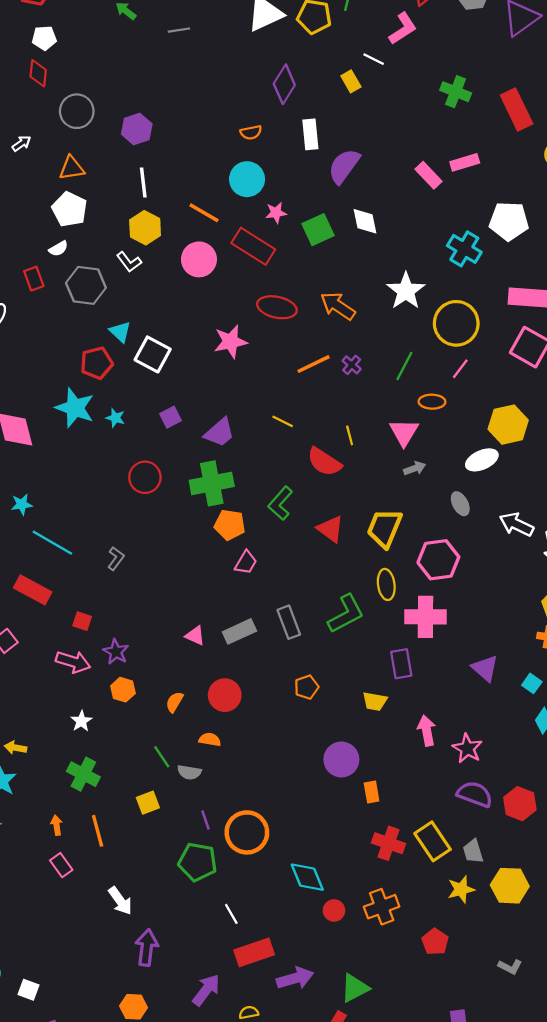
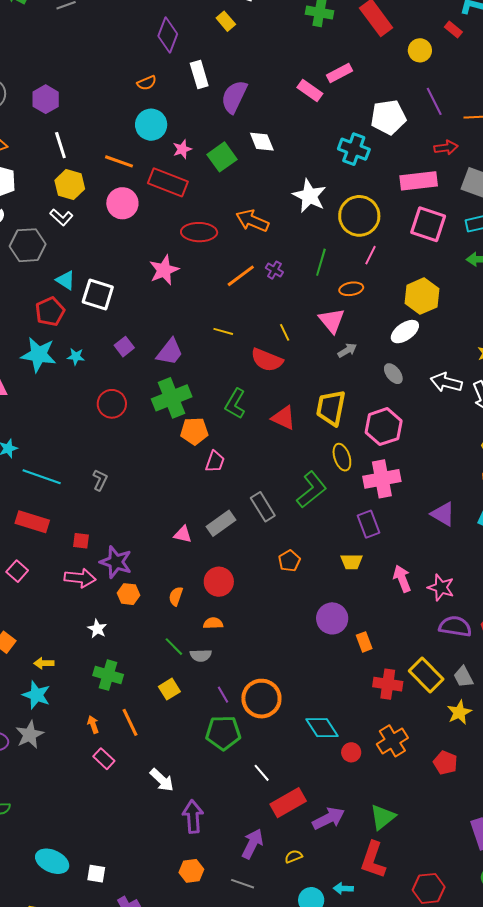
purple star: (116, 652) -> (116, 562), size x1.4

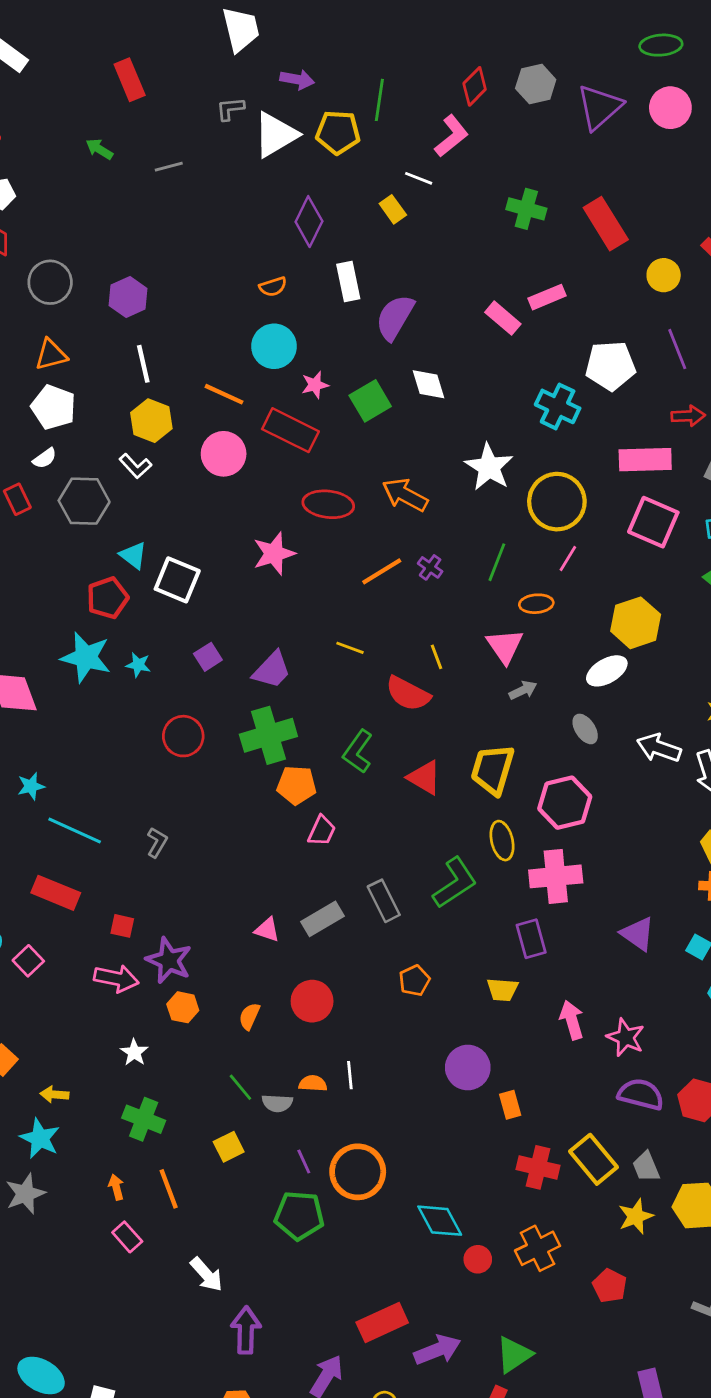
orange semicircle: (213, 623) -> (313, 1083), moved
white line: (262, 773) -> (350, 1075), moved, turned 30

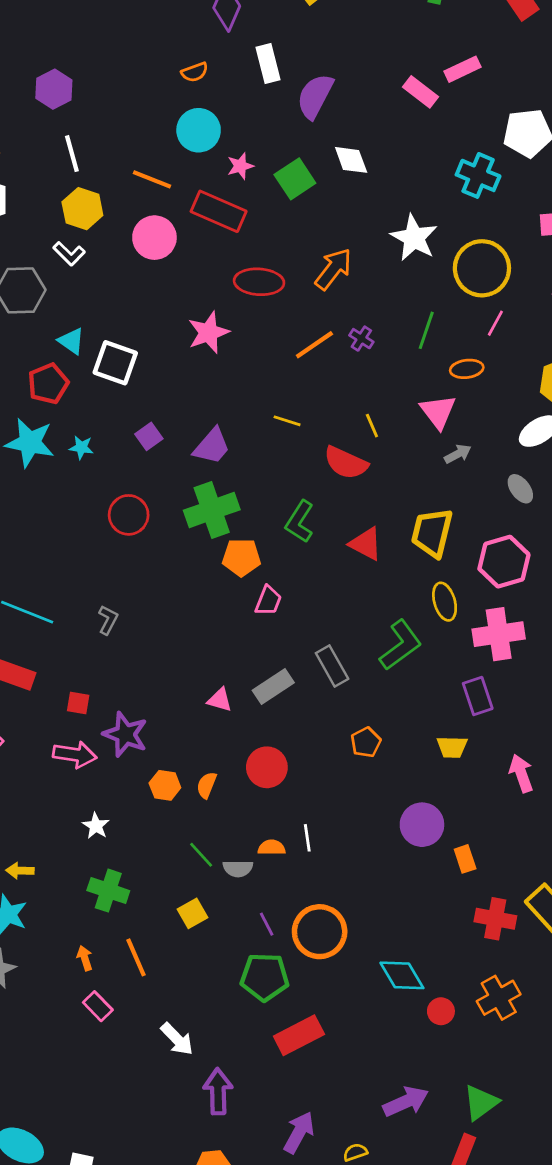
orange arrow: (405, 495) -> (333, 269), turned 102
orange hexagon: (183, 1007) -> (165, 785), moved
red rectangle: (382, 1323) -> (299, 1035), moved

